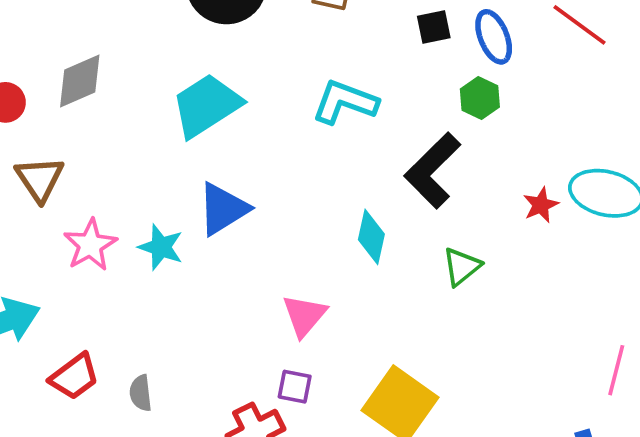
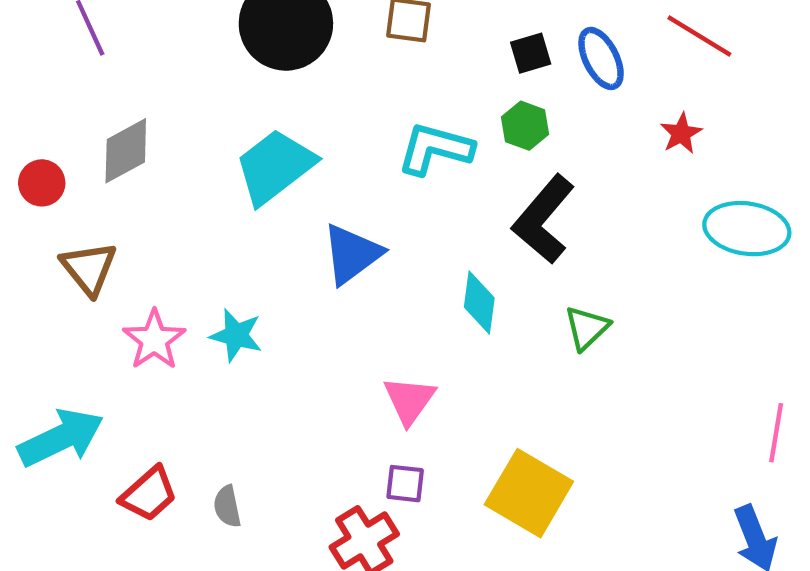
green hexagon: (480, 98) -> (525, 126), moved
red star: (541, 205) -> (681, 133), moved
blue triangle: (223, 209) -> (352, 254), moved

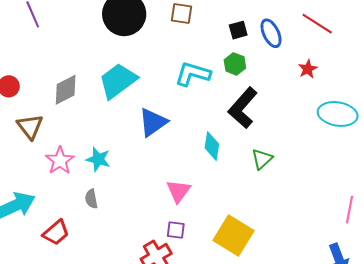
gray diamond: (126, 151) -> (66, 90), moved
gray semicircle: (227, 506) -> (91, 199), moved

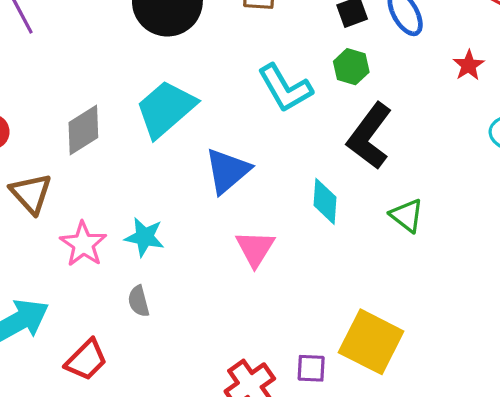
cyan L-shape: (193, 74) -> (285, 88), turned -132
green triangle: (262, 159) -> (407, 215), turned -35
pink triangle: (178, 191) -> (255, 248), moved
purple square: (176, 230) -> (311, 368), moved

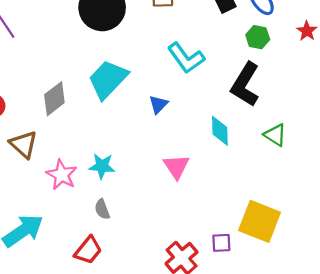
green hexagon: (351, 67) -> (258, 37), moved
blue triangle: (227, 171) -> (158, 104), moved, size x0.6
red trapezoid: (86, 360) -> (88, 250), moved

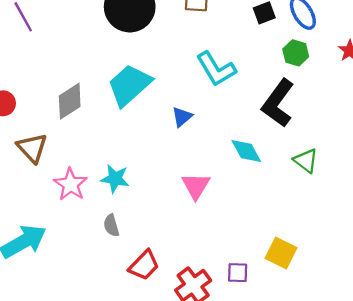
cyan diamond: (220, 131) -> (246, 151), turned -32
yellow square: (260, 221) -> (281, 253), size x0.7
red trapezoid: (88, 250) -> (144, 265), moved

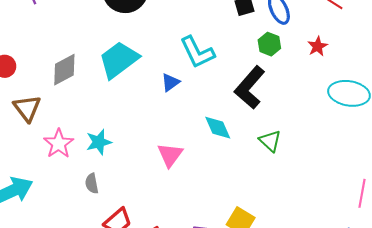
blue triangle: (182, 117) -> (170, 82), moved
cyan star: (115, 179) -> (99, 142), turned -30

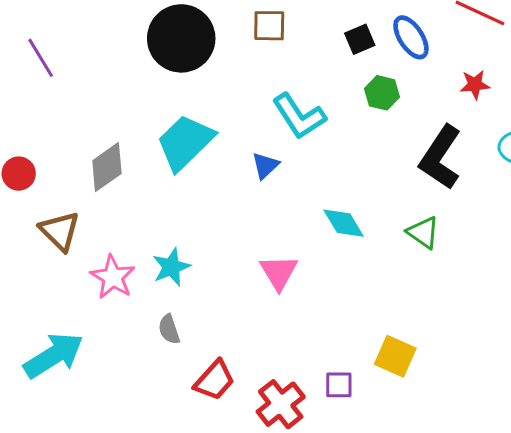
green hexagon: (269, 44) -> (382, 93), moved
red star: (318, 46) -> (475, 85), turned 30
black L-shape: (250, 87) -> (440, 157), moved

